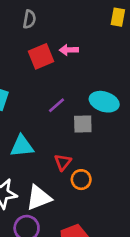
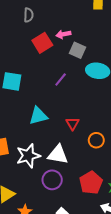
gray square: (83, 124) -> (78, 50), moved, turned 35
orange circle: (81, 180) -> (96, 140), moved
white triangle: (39, 198) -> (58, 154), turned 40

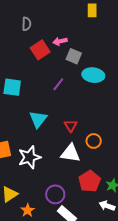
cyan triangle: (38, 116) -> (38, 119), turned -36
white triangle: (58, 154) -> (70, 153), moved
purple circle: (52, 180) -> (55, 194), moved

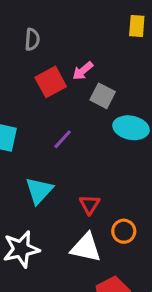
pink arrow: (60, 41) -> (83, 71), turned -32
purple line: (58, 84) -> (63, 139), moved

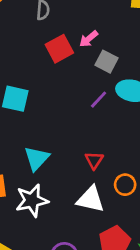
purple line: (63, 139) -> (99, 100), moved
cyan triangle: (39, 191) -> (37, 158), moved

